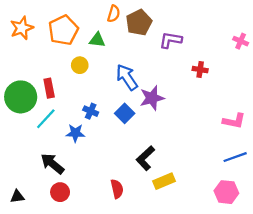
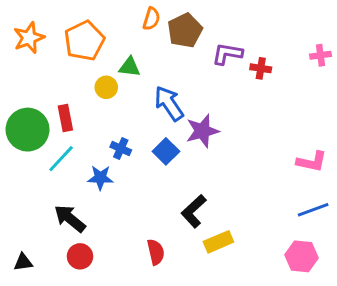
green triangle: (97, 40) -> (130, 67), moved
pink cross: (241, 41) -> (320, 55), turned -32
red cross: (200, 70) -> (261, 68), moved

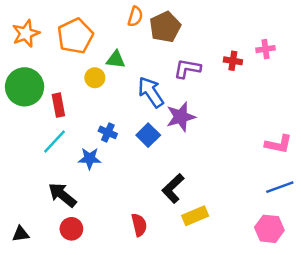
purple L-shape: (227, 54) -> (187, 69), moved
pink cross: (320, 55) -> (265, 49), moved
green circle: (28, 130) -> (25, 87), moved

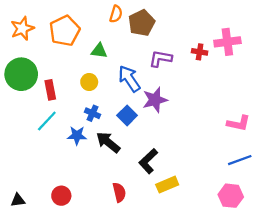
pink cross: (265, 49) -> (227, 42), size x1.6
yellow circle: (95, 78) -> (89, 82), moved
black arrow: (62, 195) -> (108, 142), moved

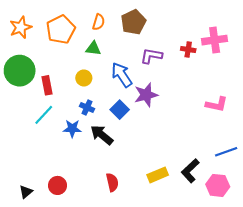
orange semicircle: (116, 14) -> (99, 22), moved
pink L-shape: (239, 123) -> (217, 104), moved
black L-shape: (148, 161) -> (190, 171), moved
black triangle: (18, 200) -> (26, 192), moved, turned -32

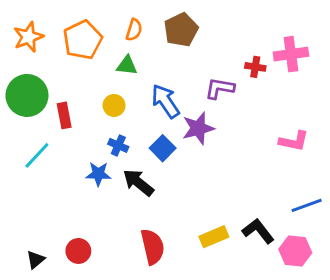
purple L-shape: (151, 56) -> (220, 88), moved
cyan line: (44, 115) -> (37, 155), moved
black L-shape: (190, 171) -> (258, 231), turned 95
red semicircle: (112, 182) -> (153, 247), size x1.4

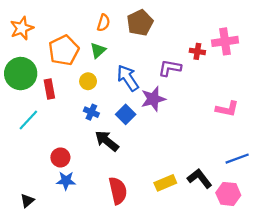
orange pentagon: (83, 40) -> (64, 50), moved
green triangle: (127, 65) -> (98, 50), turned -49
blue star: (98, 174) -> (66, 181), moved
red circle: (78, 251) -> (60, 157), moved

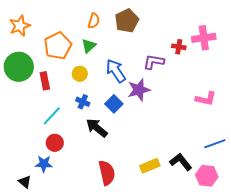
cyan line: (28, 120) -> (52, 116), moved
blue star: (66, 181) -> (44, 164), moved
black triangle: (27, 201) -> (25, 182), turned -40

